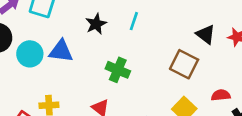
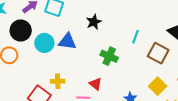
cyan line: (134, 21) -> (136, 37), moved

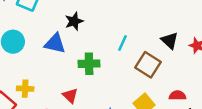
blue triangle: (67, 41) -> (55, 43), moved
green cross: (109, 56) -> (89, 64), turned -30

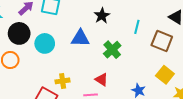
black star: (74, 21) -> (102, 16), moved
green cross: (89, 64) -> (112, 50), turned -30

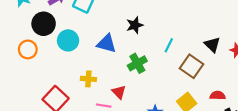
yellow cross: (63, 81) -> (88, 79), moved

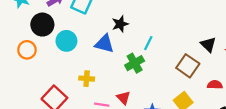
black star: (135, 25) -> (120, 24), moved
cyan line: (169, 45) -> (148, 43), moved
red triangle: (119, 92) -> (123, 98), moved
red semicircle: (218, 96) -> (215, 85), moved

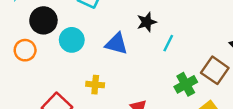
black star: (120, 24) -> (147, 22), moved
green cross: (135, 63) -> (186, 84), moved

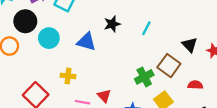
cyan line: (168, 43) -> (146, 28), moved

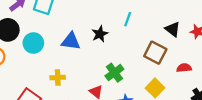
black star: (112, 24) -> (100, 34), moved
green cross: (144, 77) -> (114, 73), moved

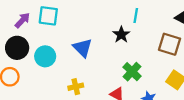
black star: (100, 34) -> (121, 35), moved
blue triangle: (71, 41) -> (83, 48), turned 48

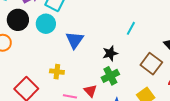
black star: (121, 35) -> (110, 53), moved
cyan circle: (45, 56) -> (46, 24), moved

